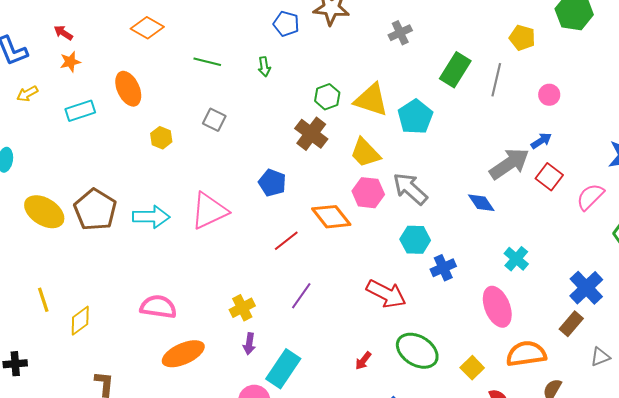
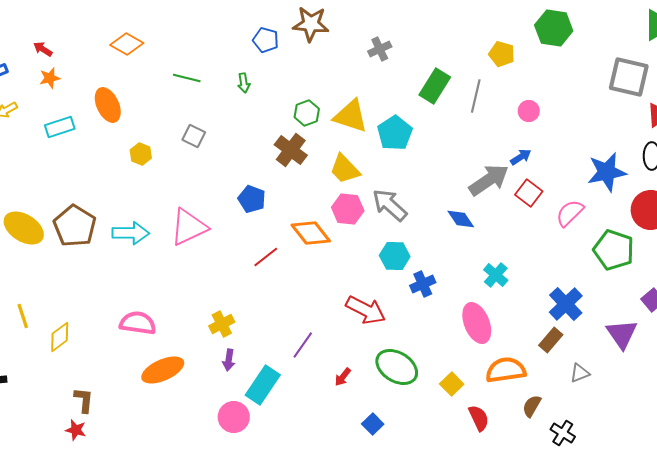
purple line: (301, 296) -> (303, 345), moved

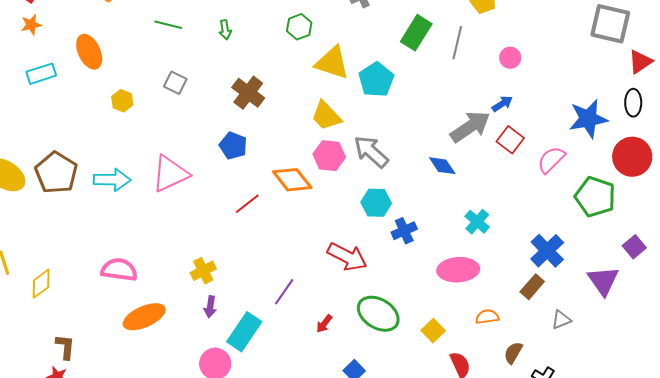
green hexagon: (307, 113) -> (299, 27), moved
brown cross: (291, 150) -> (248, 93), moved
pink ellipse: (477, 323) -> (458, 270), turned -72
orange semicircle: (506, 370) -> (487, 317), size x0.6

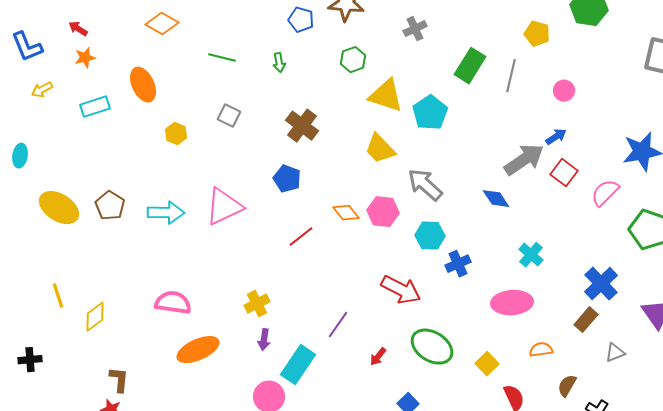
pink hexagon: (329, 156) -> (383, 212), moved
brown pentagon: (56, 173) -> (110, 206), size x0.7
orange diamond: (292, 180) -> (346, 213), size x0.7

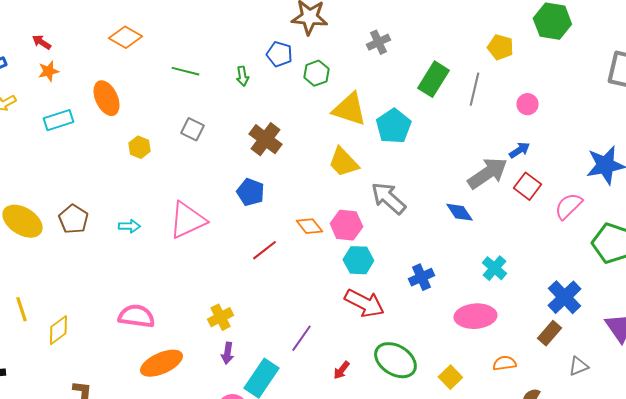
blue pentagon: (301, 20) -> (279, 54), moved
cyan arrow: (166, 213) -> (129, 226), size x0.6
cyan hexagon: (430, 236) -> (358, 260), moved

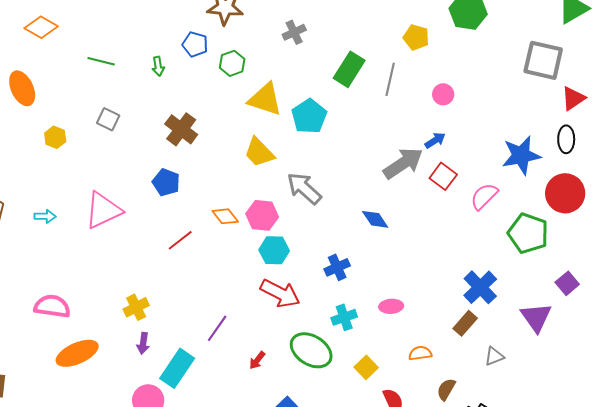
blue diamond: (459, 212) -> (375, 219), moved
cyan cross: (494, 268) -> (344, 317), moved, turned 30
pink ellipse: (475, 316) -> (391, 306), size x0.6

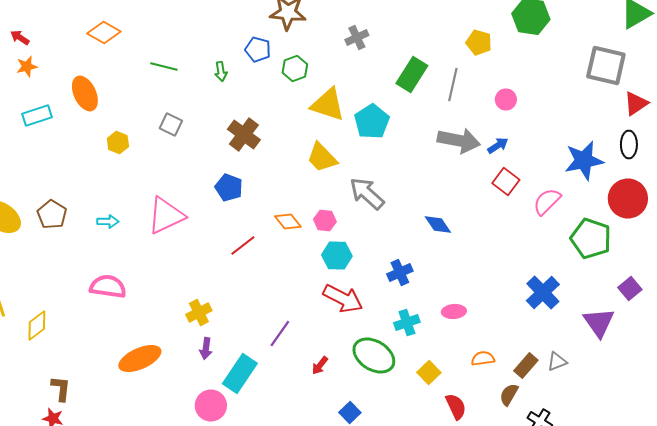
gray arrow: (403, 163) -> (459, 140), moved, turned 45
pink hexagon: (262, 215) -> (325, 220), size x0.7
pink semicircle: (52, 306) -> (108, 286), moved
brown rectangle: (465, 323) -> (526, 366), moved

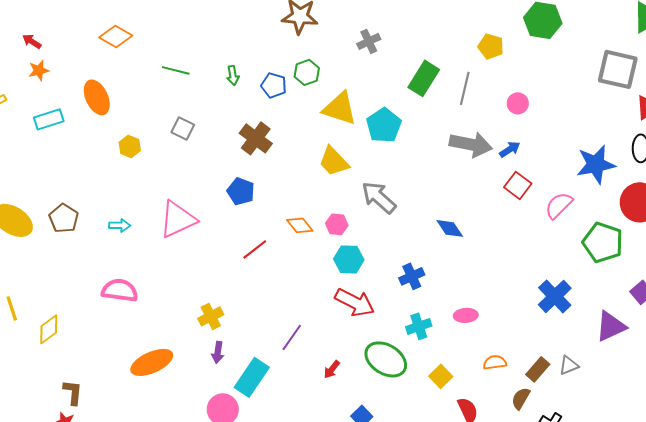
blue pentagon: (258, 50) -> (274, 85), moved
purple triangle: (599, 322) -> (611, 326), turned 40

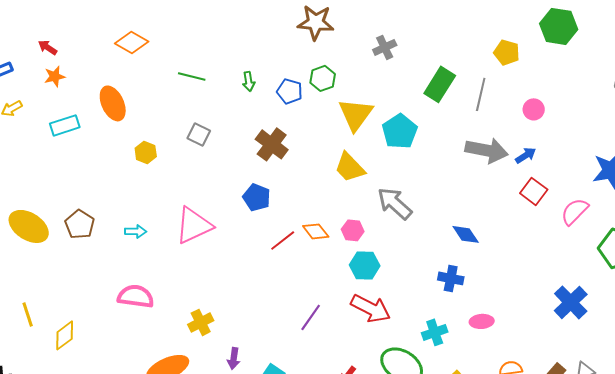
yellow triangle: (340, 108) -> (356, 114), turned 48
red line: (255, 249) -> (283, 240), moved
blue cross: (412, 276) -> (451, 278), moved, turned 35
yellow cross: (211, 316) -> (201, 322), moved
purple line: (292, 337) -> (311, 317), moved

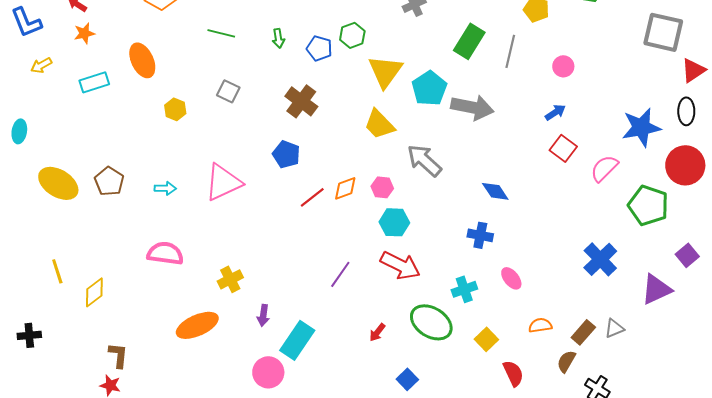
gray arrow: (487, 150) -> (472, 107), moved
orange diamond: (316, 231) -> (345, 188), turned -72
pink ellipse: (482, 321) -> (511, 278), turned 55

